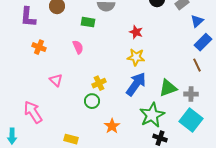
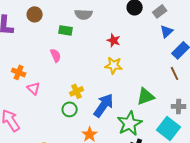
blue triangle: (197, 21) -> (167, 31), moved
orange cross: (39, 47) -> (19, 72), moved
blue arrow: (136, 84) -> (104, 105), moved
gray cross: (191, 94) -> (179, 106), moved

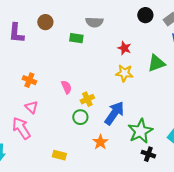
pink semicircle: (56, 55) -> (66, 87), moved
pink triangle: (34, 88) -> (31, 107), moved
green triangle: (146, 96) -> (156, 63), moved

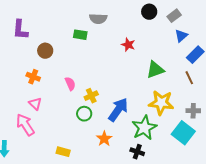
brown circle: (45, 22) -> (45, 51), moved
green triangle: (156, 63) -> (155, 70), moved
yellow star: (124, 73) -> (161, 103), moved, size x1.4
black cross: (148, 154) -> (137, 152), moved

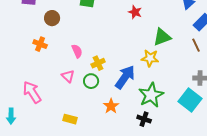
yellow star: (161, 103) -> (150, 58), moved, size x0.7
pink triangle: (35, 104) -> (68, 76), moved

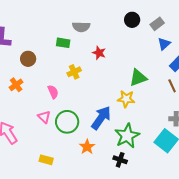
red star: (135, 12) -> (99, 53), moved
orange cross: (40, 44) -> (16, 85), turned 32
yellow cross: (98, 63) -> (74, 72), moved
green circle: (91, 81) -> (67, 122), size x1.5

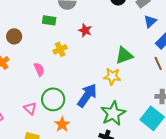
pink triangle: (44, 117) -> (30, 108), moved
orange star: (87, 147) -> (62, 124), moved

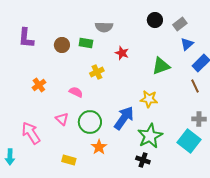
brown circle: (14, 36) -> (62, 45), moved
green triangle: (124, 55) -> (161, 66), moved
pink semicircle: (39, 69) -> (76, 92), turned -40
pink triangle: (30, 108) -> (62, 119), moved

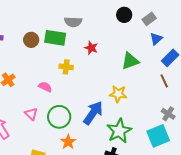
green rectangle: (86, 43) -> (55, 38), size x1.5
yellow cross: (97, 72) -> (66, 67), turned 32
gray cross: (199, 119) -> (168, 114), turned 32
cyan square: (189, 141) -> (158, 136), turned 30

